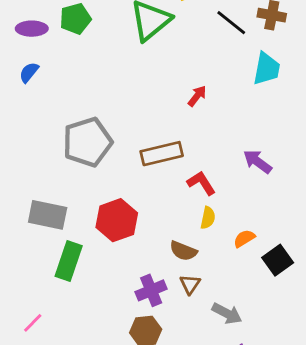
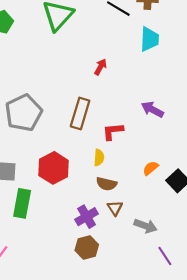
brown rectangle: (162, 154) -> (80, 114), turned -52
red L-shape: (201, 183) -> (113, 131), turned -55
yellow semicircle: (208, 218) -> (99, 158), moved

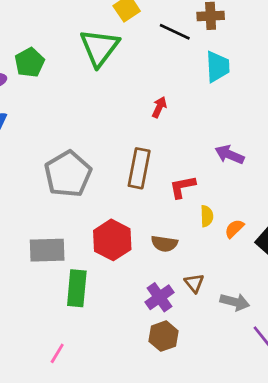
yellow semicircle: (99, 158) -> (207, 216), moved
brown semicircle: (106, 184) -> (164, 244), moved

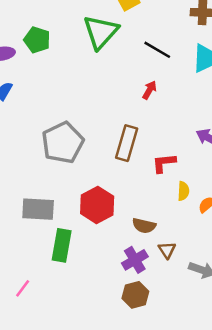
black line: (175, 32) -> (157, 50), moved
green pentagon: (30, 62) -> (37, 40), turned -30
brown semicircle: (164, 244) -> (144, 226), moved
pink line: (57, 353) -> (23, 288), moved

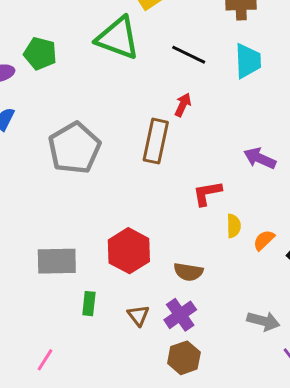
green triangle: (101, 32) -> (118, 38), turned -48
gray pentagon: (63, 143) -> (74, 148), moved
brown rectangle: (127, 143) -> (156, 141), moved
green rectangle: (62, 245) -> (89, 304), size x0.6
brown triangle: (167, 250) -> (138, 315), moved

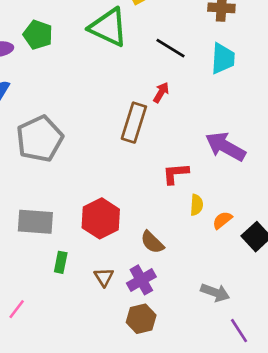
gray pentagon: (74, 148) -> (40, 139), moved
purple arrow: (260, 158) -> (226, 147), size x1.4
brown semicircle: (188, 272) -> (152, 242), turned 30

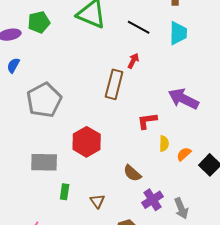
green pentagon: (38, 35) -> (39, 22), turned -30
red hexagon: (101, 218) -> (87, 142), moved
purple cross: (141, 280) -> (152, 200), moved
gray arrow: (215, 292) -> (181, 208), turned 50

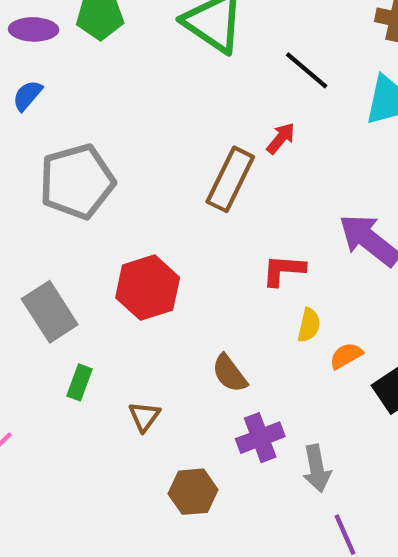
gray rectangle: (44, 162) -> (50, 312), turned 44

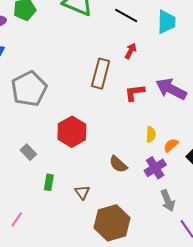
red arrow: (281, 138) -> (131, 51), moved
red L-shape: (284, 270) -> (135, 93), moved
gray rectangle: (50, 312) -> (28, 152), size x0.6
purple cross: (260, 438) -> (155, 168), moved
brown hexagon: (193, 492) -> (112, 223), size x1.6

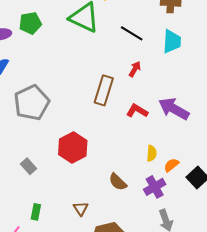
red L-shape: (135, 93) -> (137, 111), turned 35
green rectangle: (49, 182) -> (36, 212), moved

